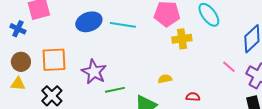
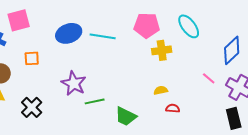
orange square: (54, 60) -> (32, 58), moved, size x0.6
yellow semicircle: (165, 79) -> (161, 90), moved

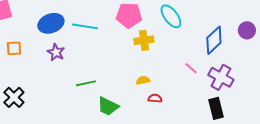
purple star: (74, 83) -> (56, 52), moved, size x0.7
green line: (95, 101) -> (86, 83), moved

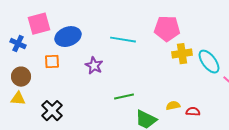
cyan ellipse: (171, 16) -> (209, 62), moved
blue ellipse: (51, 23) -> (68, 37), moved
yellow semicircle: (143, 80) -> (173, 106), moved

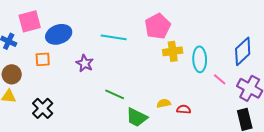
pink pentagon: (167, 29) -> (158, 26), turned -30
cyan ellipse: (209, 62) -> (200, 59), turned 35
green line: (124, 97) -> (115, 94), turned 36

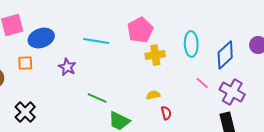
cyan ellipse: (200, 59) -> (191, 44), moved
yellow semicircle: (164, 103) -> (153, 95), moved
red semicircle: (184, 109) -> (166, 113), turned 72

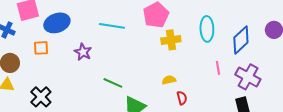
pink line: (202, 83) -> (218, 68), turned 40

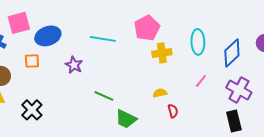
pink line: (218, 68) -> (201, 81), moved, turned 48

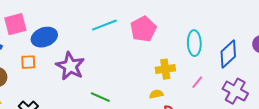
cyan line: (103, 39) -> (104, 25), moved, turned -30
yellow cross: (162, 53) -> (165, 69), moved
purple star: (74, 65) -> (70, 66), size x1.6

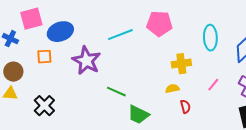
cyan line: (104, 25) -> (120, 35), moved
pink pentagon: (143, 29) -> (159, 24), turned 30
pink line: (197, 82) -> (213, 85), moved

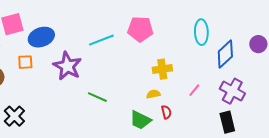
cyan ellipse: (210, 38) -> (201, 32), moved
black cross: (44, 106) -> (14, 116), moved
green trapezoid: (138, 115) -> (140, 120), moved

